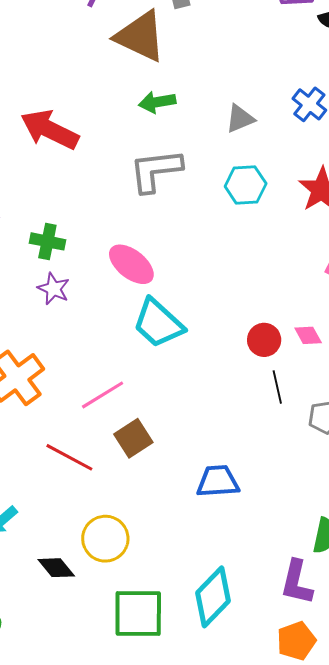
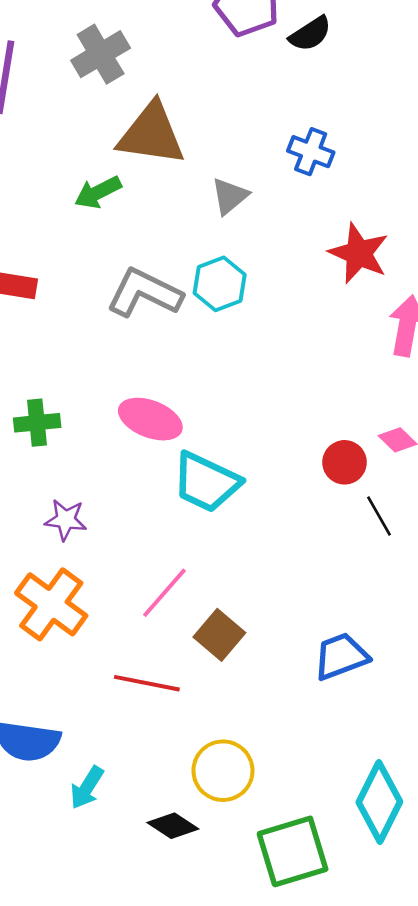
brown triangle: (140, 36) -> (151, 134), moved
green arrow: (157, 102) -> (98, 192), moved
gray L-shape: (156, 170) -> (144, 293), turned 50
cyan hexagon: (246, 185) -> (220, 284), moved
purple star: (54, 289) -> (66, 520), moved

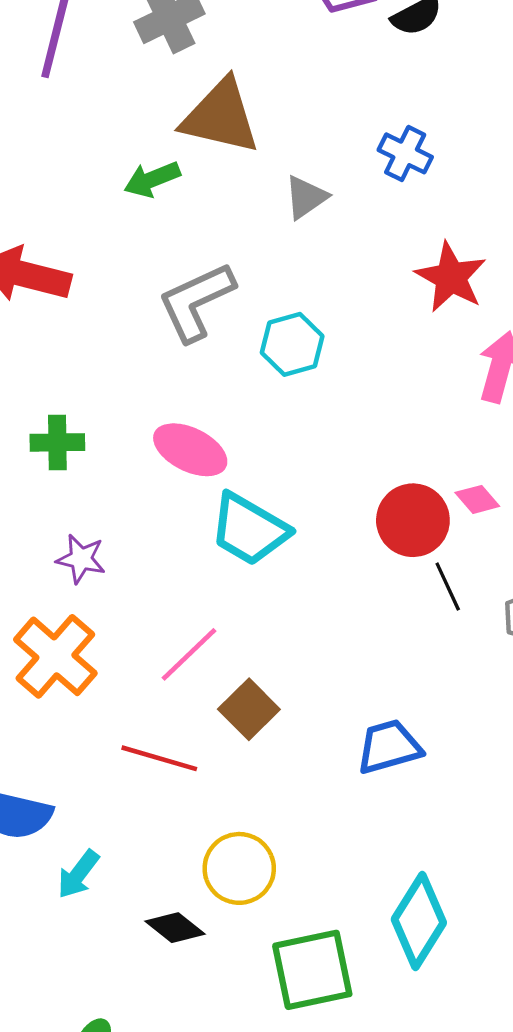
cyan hexagon: (220, 284) -> (292, 344), moved
gray L-shape: (144, 293) -> (196, 302), turned -56
red circle: (345, 462) -> (413, 520), size x1.4

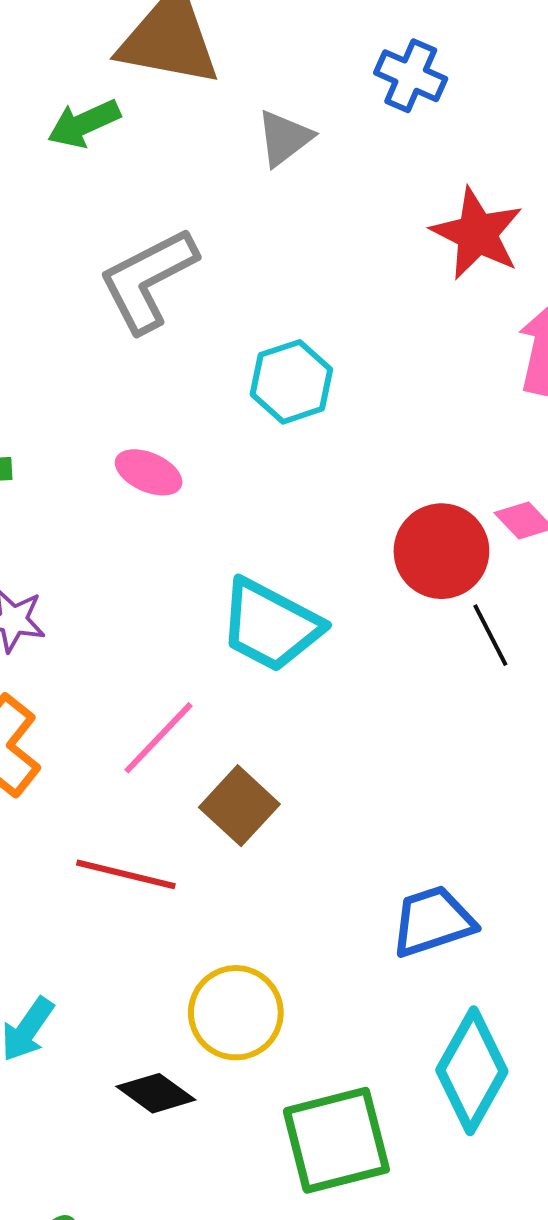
cyan hexagon: (292, 344) -> (291, 382), moved
pink ellipse: (190, 450) -> (149, 472), size x0.7
cyan trapezoid: (249, 529) -> (270, 625), moved
blue trapezoid: (389, 747) -> (433, 921), moved

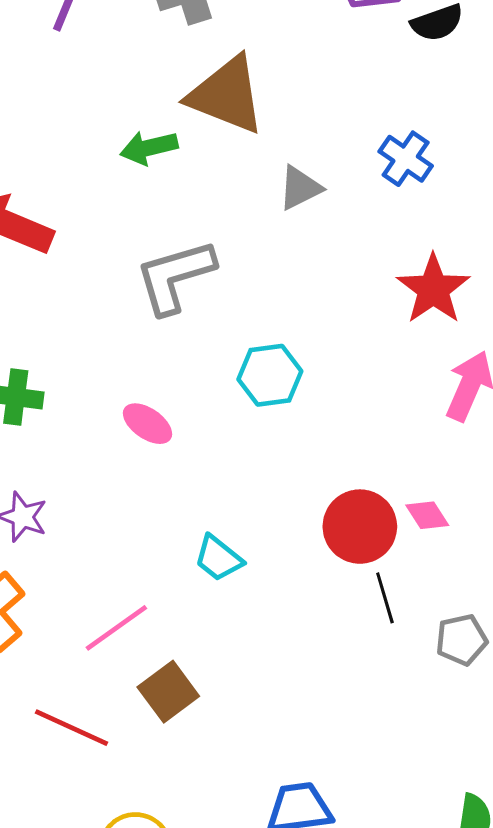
cyan trapezoid: (270, 625) -> (218, 558), size x0.6

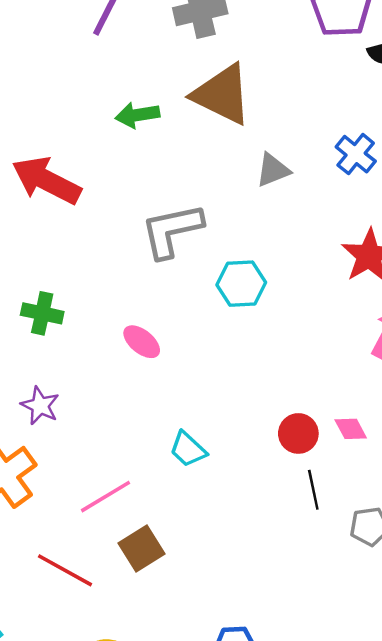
green arrow: (149, 148) -> (137, 115), moved
cyan hexagon: (270, 375) -> (241, 284), moved
red circle: (360, 527) -> (298, 433), size x0.7

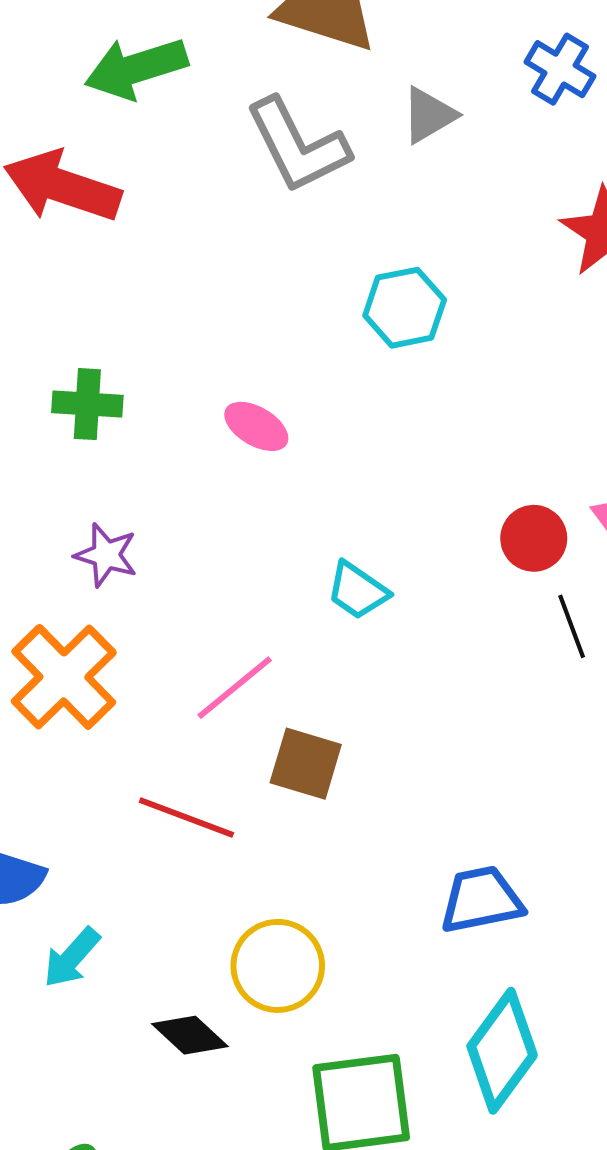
green arrow: (137, 115) -> (136, 68), moved, size x1.4
gray L-shape: (172, 230) -> (297, 146), moved, turned -96
brown square: (141, 549) -> (306, 764), turned -33

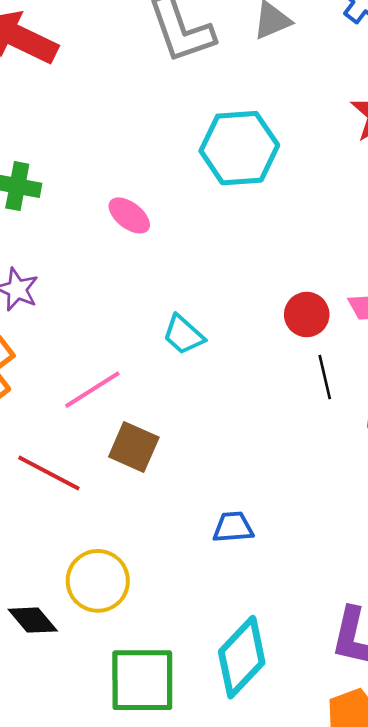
cyan hexagon: (405, 308) -> (239, 148), size x1.4
blue trapezoid: (481, 900) -> (233, 527), moved, size x0.7

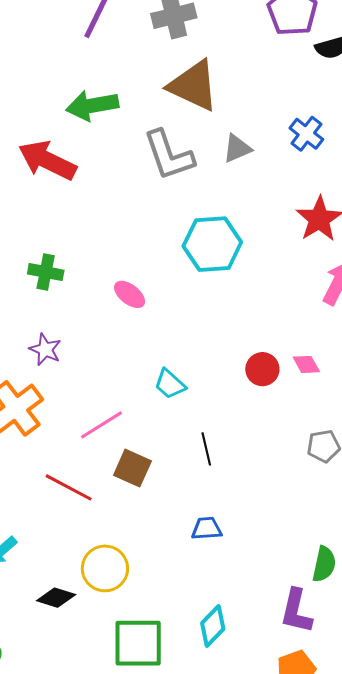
black line: (325, 377) -> (206, 449), moved
black diamond: (33, 620) -> (56, 598), turned -33
cyan diamond: (242, 657) -> (213, 626), size x0.7

